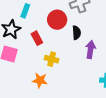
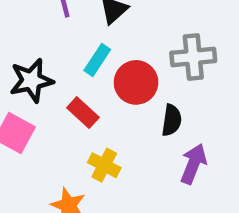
cyan rectangle: (25, 11) -> (97, 60), moved
red rectangle: (37, 38) -> (83, 113), turned -32

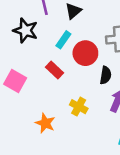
black star: (31, 80) -> (26, 30), moved, turned 30
yellow cross: (104, 165) -> (79, 107), moved

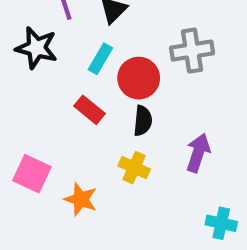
black semicircle: (106, 75) -> (143, 121), moved
pink square: (15, 81) -> (32, 174), moved

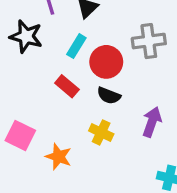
black semicircle: (143, 121) -> (109, 96), turned 105

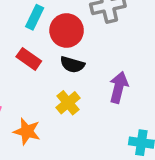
yellow cross: (101, 132) -> (68, 103), turned 30

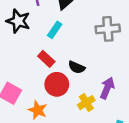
red circle: (67, 30) -> (57, 84), moved
yellow cross: (68, 103) -> (86, 103), moved

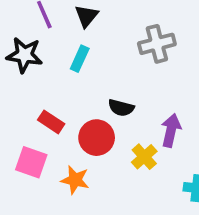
red rectangle: (46, 59) -> (51, 122), moved

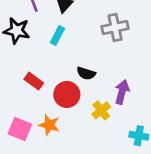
pink square: (31, 162) -> (20, 129), moved

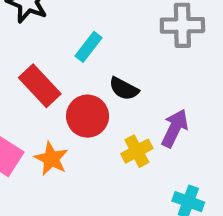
cyan rectangle: (57, 36) -> (88, 47), moved
red rectangle: (34, 81) -> (40, 86), size x1.4

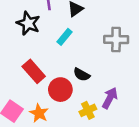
cyan rectangle: (88, 47) -> (64, 37), moved

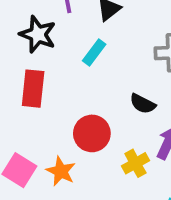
red rectangle: (34, 71) -> (33, 89), moved, turned 50
black semicircle: (82, 75) -> (143, 104), moved

